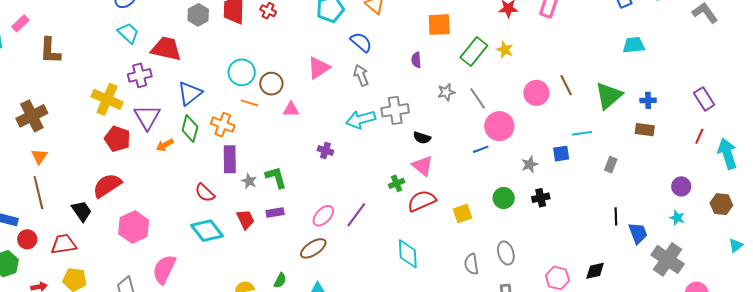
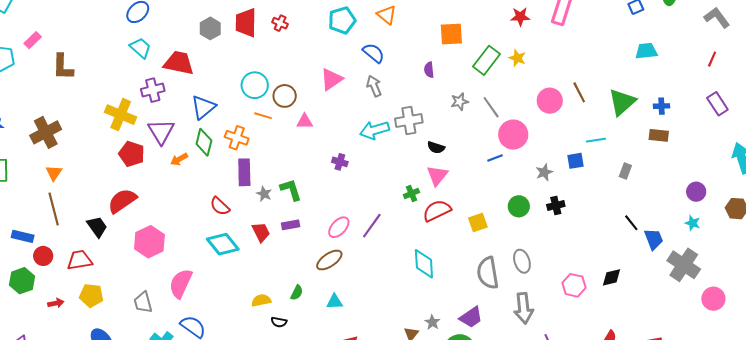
red line: (699, 136) -> (712, 59), moved
pink triangle: (423, 166) -> (437, 175), turned 30
black line: (616, 216) -> (631, 223), turned -36
gray semicircle: (471, 264) -> (488, 273), size x1.5

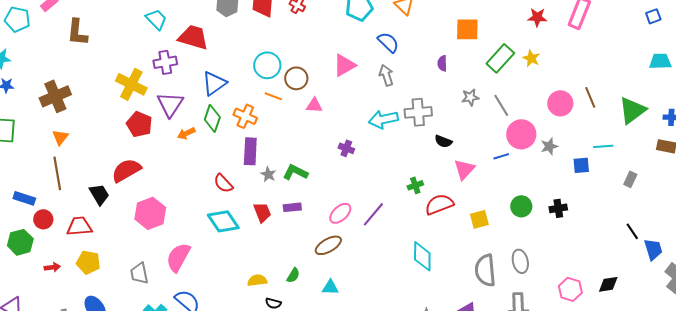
gray star: (544, 172) -> (549, 146), moved
pink triangle: (437, 175) -> (464, 169), moved
green L-shape: (291, 190) -> (295, 172), turned -50

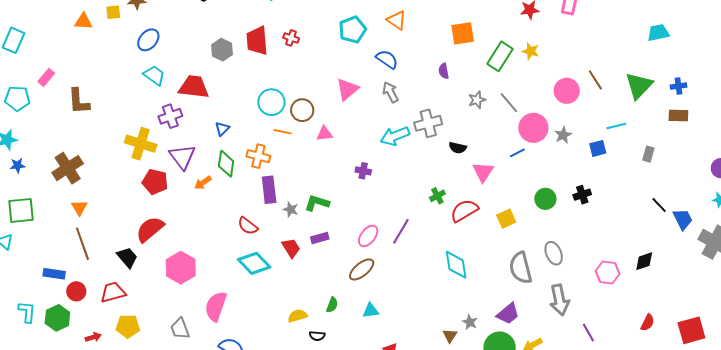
blue triangle: (214, 83) -> (222, 129), size x0.6

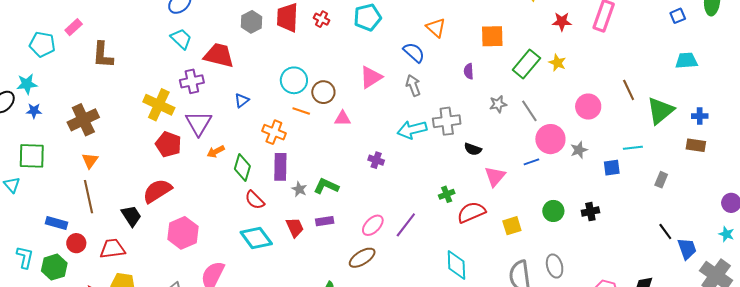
orange triangle: (397, 20) -> (436, 28), moved
cyan pentagon: (353, 30) -> (367, 17), moved
brown line: (595, 80) -> (629, 90), moved
green diamond: (226, 164) -> (242, 167), moved

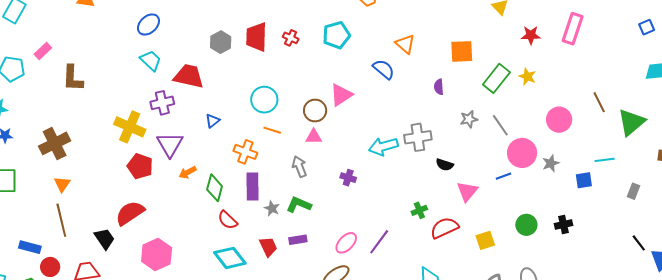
gray arrow: (413, 86) -> (299, 167), moved
brown circle: (323, 92) -> (315, 111), moved

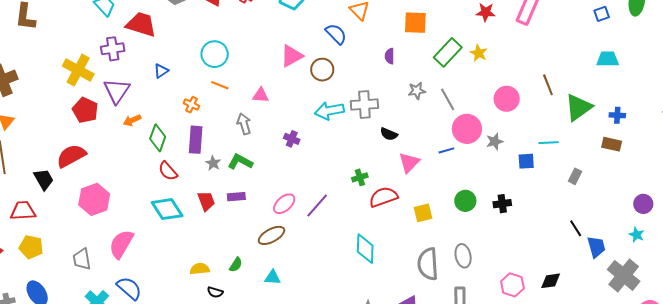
brown circle: (315, 111) -> (322, 70), moved
orange cross: (245, 152) -> (191, 105), size x0.7

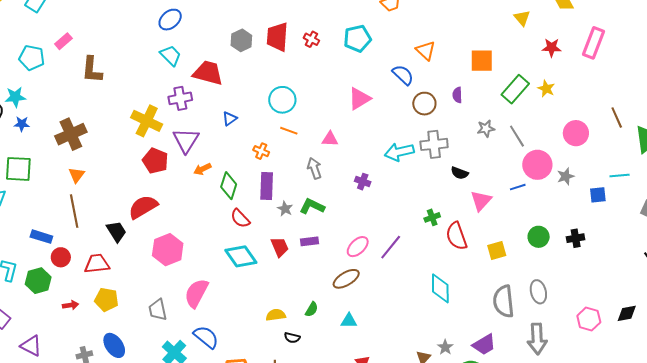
brown circle: (322, 70) -> (424, 104), moved
red semicircle: (383, 197) -> (457, 236), turned -88

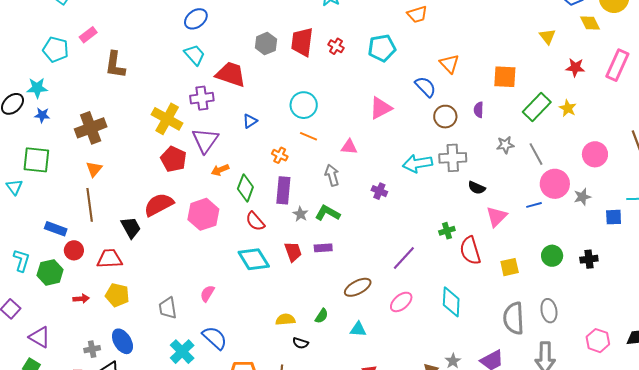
pink ellipse: (358, 247) -> (401, 302), moved
pink hexagon: (168, 250) -> (203, 214), moved
pink semicircle: (196, 293) -> (207, 294), size x0.6

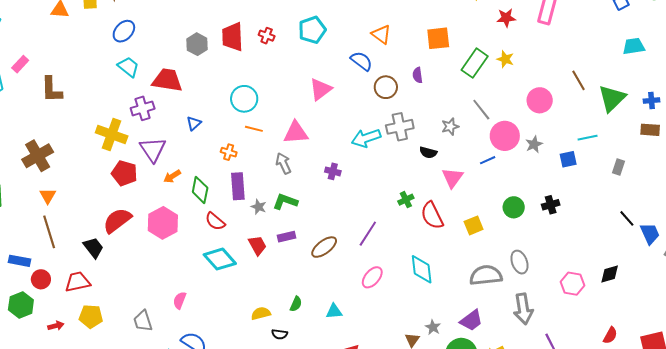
gray star: (505, 145) -> (450, 127), moved
pink triangle: (349, 147) -> (296, 133), size x1.5
brown ellipse: (358, 287) -> (324, 247), moved
gray semicircle: (514, 318) -> (486, 275), turned 96

